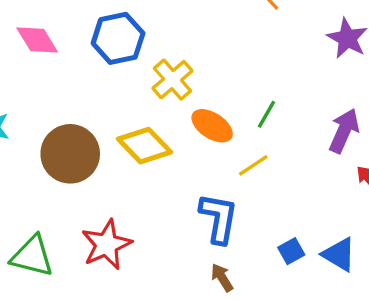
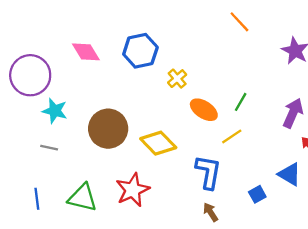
yellow cross: (172, 80) -> (177, 79), size x0.7
yellow diamond: (144, 146) -> (158, 143), moved
blue triangle: (339, 254) -> (290, 174), moved

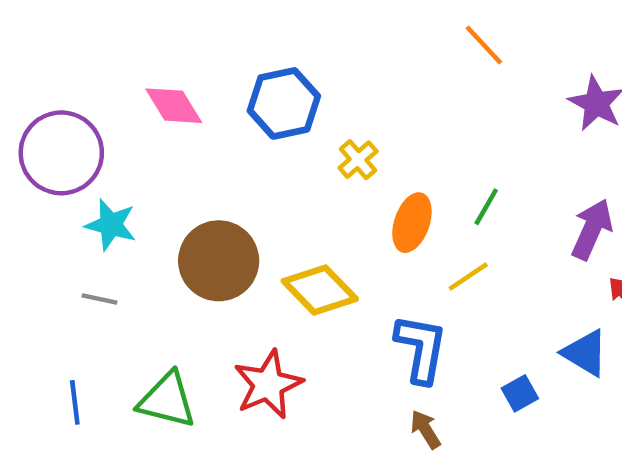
orange ellipse: (204, 110) -> (412, 223), turned 76

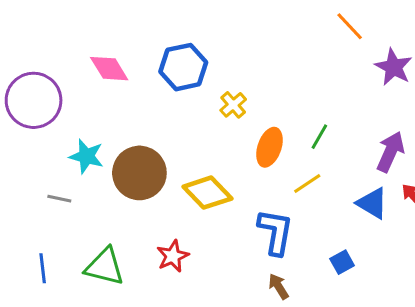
orange line: (484, 45) -> (350, 26), moved
cyan star: (111, 225) -> (86, 156), moved
blue triangle: (585, 353) -> (372, 203), moved
red star: (268, 384) -> (173, 256), size x0.7

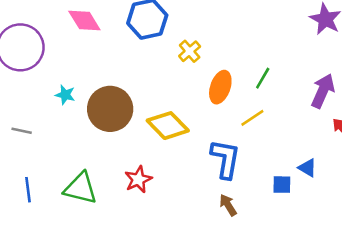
cyan star: (86, 156) -> (65, 95), size x0.7
gray line: (59, 199) -> (22, 131), moved
blue triangle: (372, 203) -> (308, 168), moved, size x0.7
blue square: (342, 262) -> (282, 185), turned 30

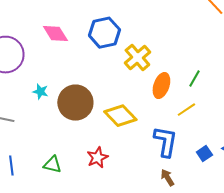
yellow cross: (190, 51) -> (137, 58), size x1.5
blue square: (282, 185) -> (204, 154), moved, turned -35
green triangle: (81, 188) -> (52, 165), size x0.7

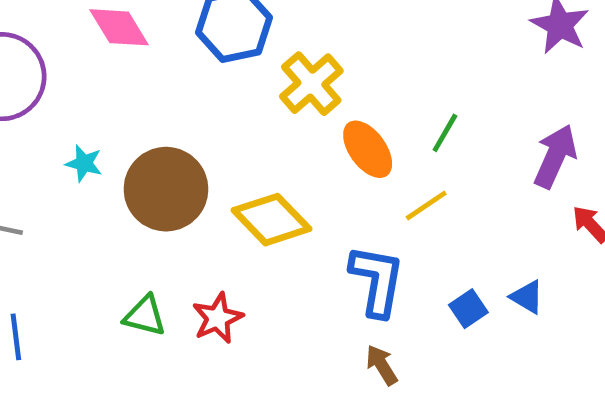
orange ellipse: (161, 86) -> (368, 149), turned -55
green triangle: (52, 165) -> (145, 316), moved

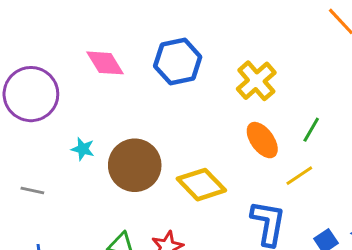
yellow cross: (311, 84) -> (256, 81), moved

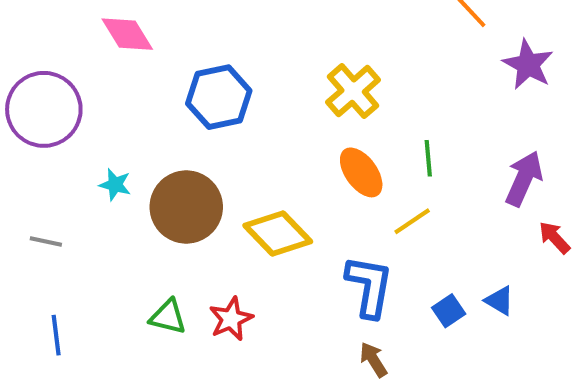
blue hexagon: (178, 61) -> (219, 97), moved
pink diamond: (105, 63) -> (127, 34), moved
green line: (311, 130) -> (428, 158), turned -35

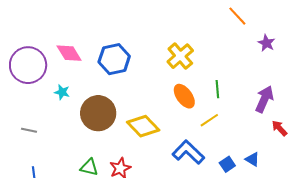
pink diamond: (127, 34) -> (69, 53), moved
purple star: (528, 65) -> (266, 43), size x0.7
cyan star: (115, 185) -> (62, 92), moved
blue L-shape: (369, 286) -> (188, 152), turned -56

